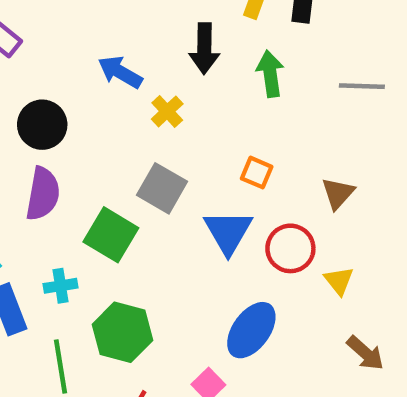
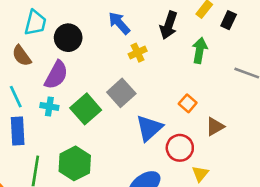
orange square: (257, 173) -> (188, 103), moved
cyan cross: (61, 286) -> (49, 106), moved

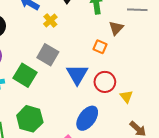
brown triangle: (215, 127) -> (116, 28), moved

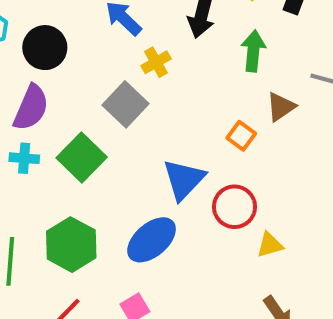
gray square: (48, 55) -> (125, 104), moved
yellow triangle: (126, 96) -> (270, 245), turned 40
blue ellipse: (87, 118) -> (152, 240), moved

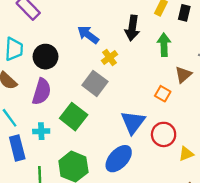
cyan cross: (24, 158) -> (41, 131), moved

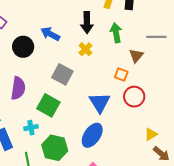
black circle: (46, 57) -> (23, 47), moved
yellow cross: (110, 58) -> (85, 49), moved
cyan cross: (41, 131) -> (31, 128), moved
red circle: (164, 134) -> (134, 97), moved
yellow triangle: (186, 154) -> (151, 134), moved

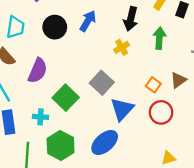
blue arrow: (50, 34) -> (88, 21), turned 78
brown triangle: (136, 56) -> (178, 80), moved
gray square: (62, 74) -> (102, 83), moved

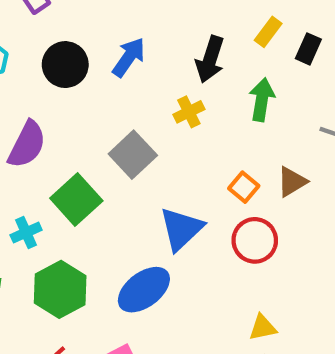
gray square: (102, 83) -> (133, 155), moved
cyan cross: (40, 117) -> (26, 232), turned -32

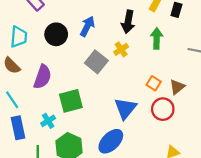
gray square: (133, 155) -> (96, 62), moved
brown triangle: (292, 182) -> (177, 87), moved
green square: (76, 200) -> (71, 101), turned 35

